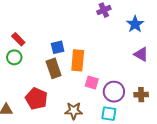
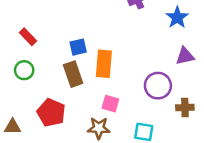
purple triangle: (141, 54) -> (185, 56), turned -42
green circle: (14, 57) -> (24, 70), moved
pink square: (92, 83) -> (110, 104), moved
purple circle: (114, 92) -> (158, 86), moved

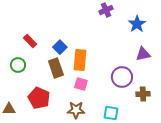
red rectangle: (28, 37) -> (30, 41), moved
blue square: (78, 47) -> (60, 47), turned -32
pink square: (110, 104) -> (81, 84), moved

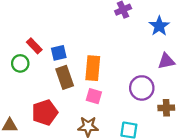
blue square: (60, 47) -> (59, 53), moved, turned 32
green circle: (18, 65) -> (20, 63), moved
red pentagon: (39, 98) -> (45, 112), turned 30

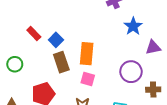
blue star: (159, 26) -> (133, 26), moved
blue square: (59, 53) -> (56, 40), turned -32
green circle: (20, 63) -> (15, 64), moved

